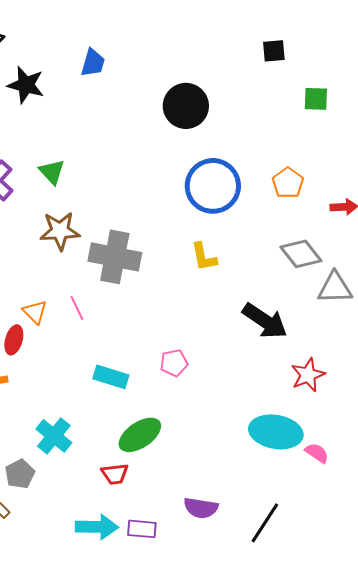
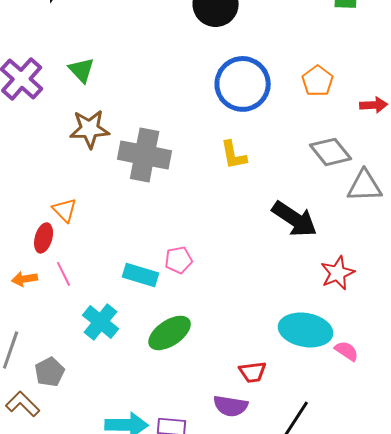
pink line: (77, 308) -> (64, 274), moved
pink pentagon: (174, 363) -> (179, 260), moved
cyan cross: (54, 436) -> (101, 322), moved
red trapezoid: (115, 474) -> (253, 372), moved

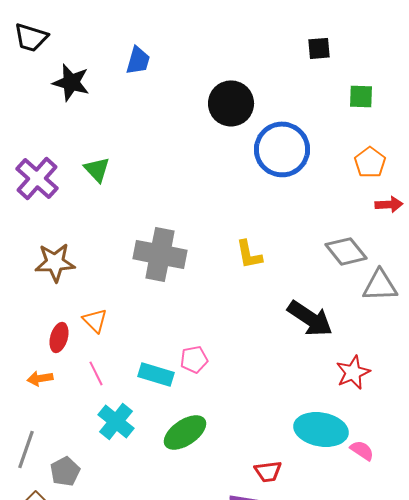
orange pentagon: (318, 81) -> (370, 162), moved
blue circle: (243, 84) -> (282, 149), moved
brown star: (90, 129) -> (55, 262), moved
orange triangle: (65, 210) -> (95, 320), moved
pink line: (64, 274) -> (96, 373), moved

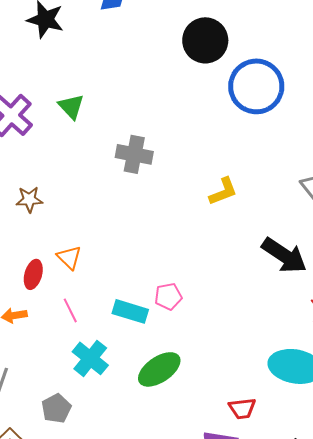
gray cross: (160, 254) -> (134, 154), moved, size x0.7
yellow L-shape: (249, 254) -> (223, 191), turned -100
brown star: (55, 262) -> (29, 199), size x0.7
gray pentagon: (65, 471) -> (56, 408), moved

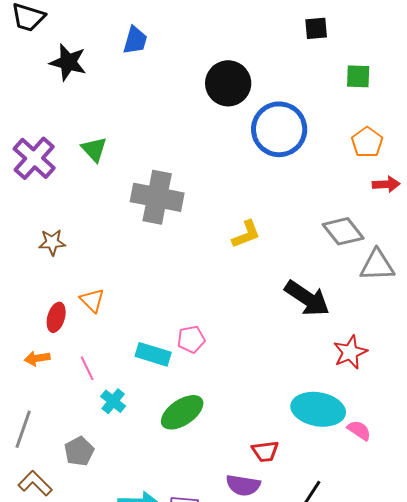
gray cross: (134, 154) -> (157, 197), size x1.4
pink line: (70, 310) -> (87, 368), moved
cyan cross: (90, 358) -> (113, 401), size x0.7

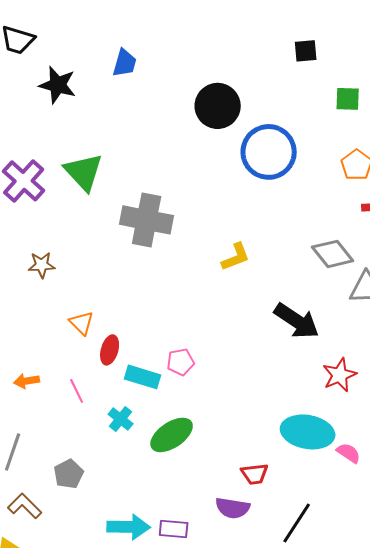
green triangle: (94, 149) -> (84, 172), size x1.5
red ellipse: (56, 317) -> (110, 350), moved
cyan cross: (113, 401) -> (121, 419), moved

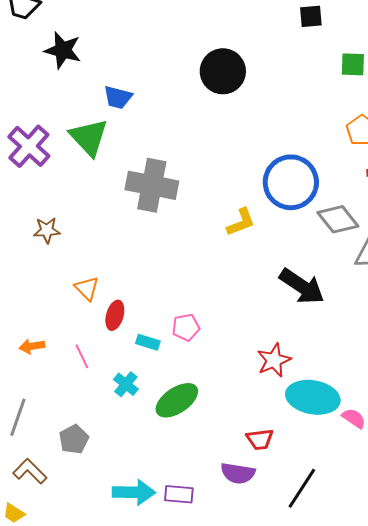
blue trapezoid: (125, 63) -> (118, 97), moved, turned 88
blue circle: (269, 152) -> (291, 182), moved
red star: (340, 375) -> (274, 360), moved
cyan rectangle: (143, 377) -> (148, 342), size x0.7

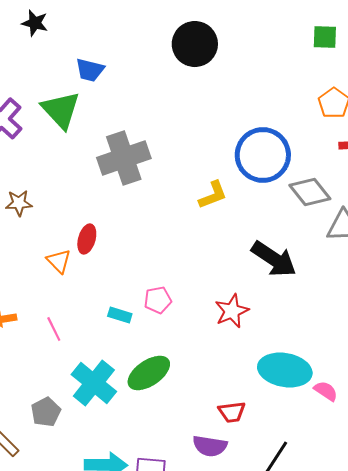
black star: (63, 50) -> (35, 23), size x0.7
gray cross: (152, 185) -> (124, 158), turned -30
red ellipse: (115, 315) -> (87, 239), moved
red star: (274, 360) -> (232, 311), moved
cyan cross: (126, 384) -> (94, 383), moved, size x1.8

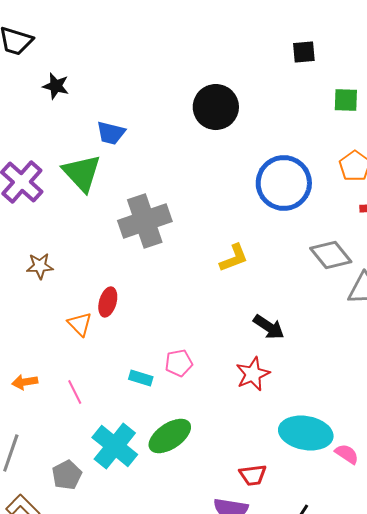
blue circle: (263, 155) -> (284, 183), moved
black arrow: (274, 259) -> (269, 327), moved, size x0.7

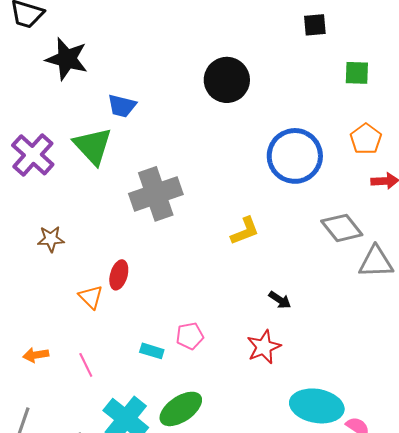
black star: (56, 86) -> (67, 59), size x1.6
black arrow: (269, 327) -> (280, 300), size x0.7

